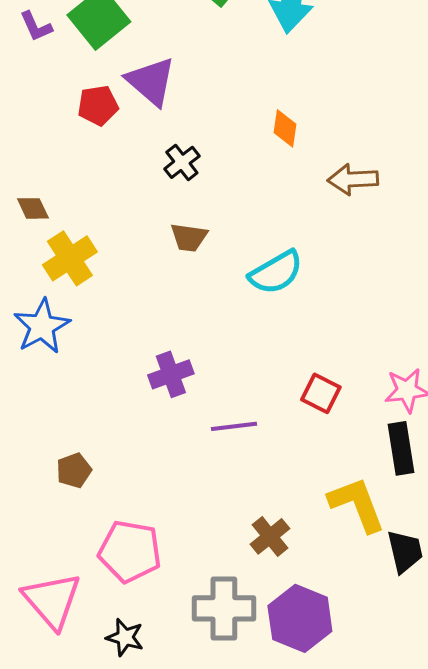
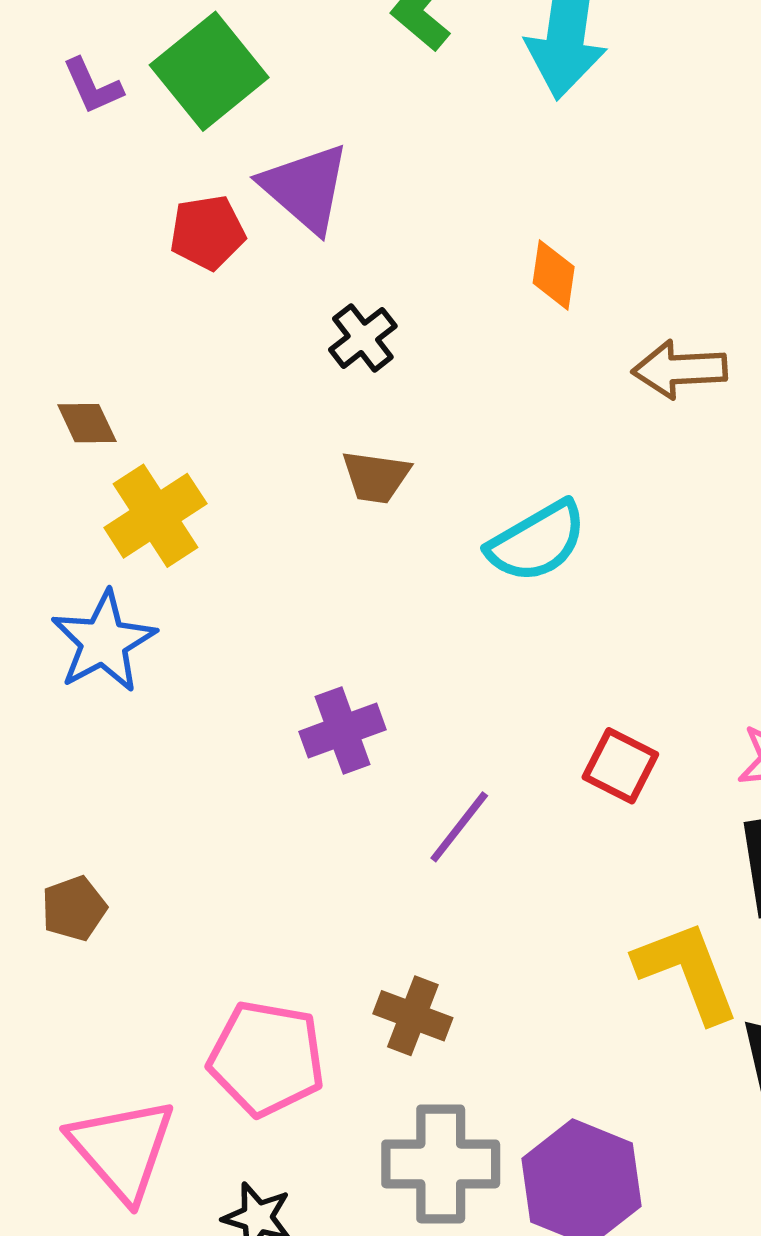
purple line: (234, 426) -> (459, 827), turned -45
brown pentagon: (74, 470) -> (74, 908), moved
brown cross: (270, 536) -> (413, 1016), moved, turned -30

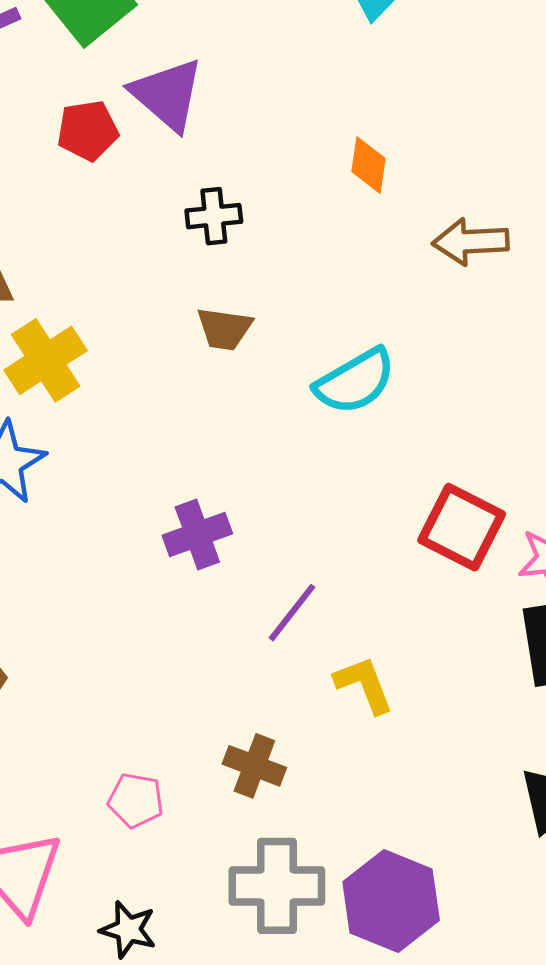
black cross: (363, 338) -> (214, 216), turned 32
red square: (620, 766) -> (462, 527), moved, size x1.4
yellow L-shape: (687, 971) -> (364, 685), moved, size x0.7
pink pentagon: (267, 1058) -> (136, 800), size x0.6

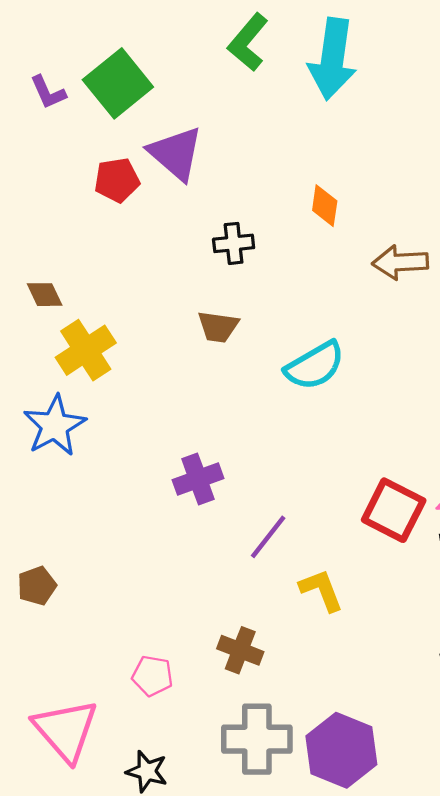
black cross: (214, 216) -> (234, 243), moved
red square: (462, 527) -> (394, 510), moved

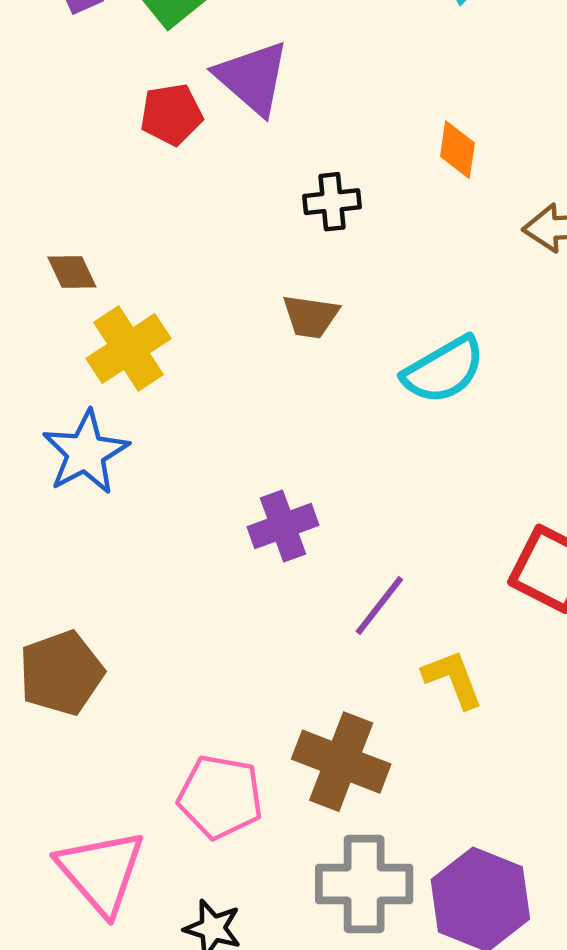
brown pentagon: (37, 586) -> (61, 673), size x1.6
brown cross: (240, 650) -> (341, 762), size x1.5
pink pentagon: (152, 676) -> (220, 797), size x1.5

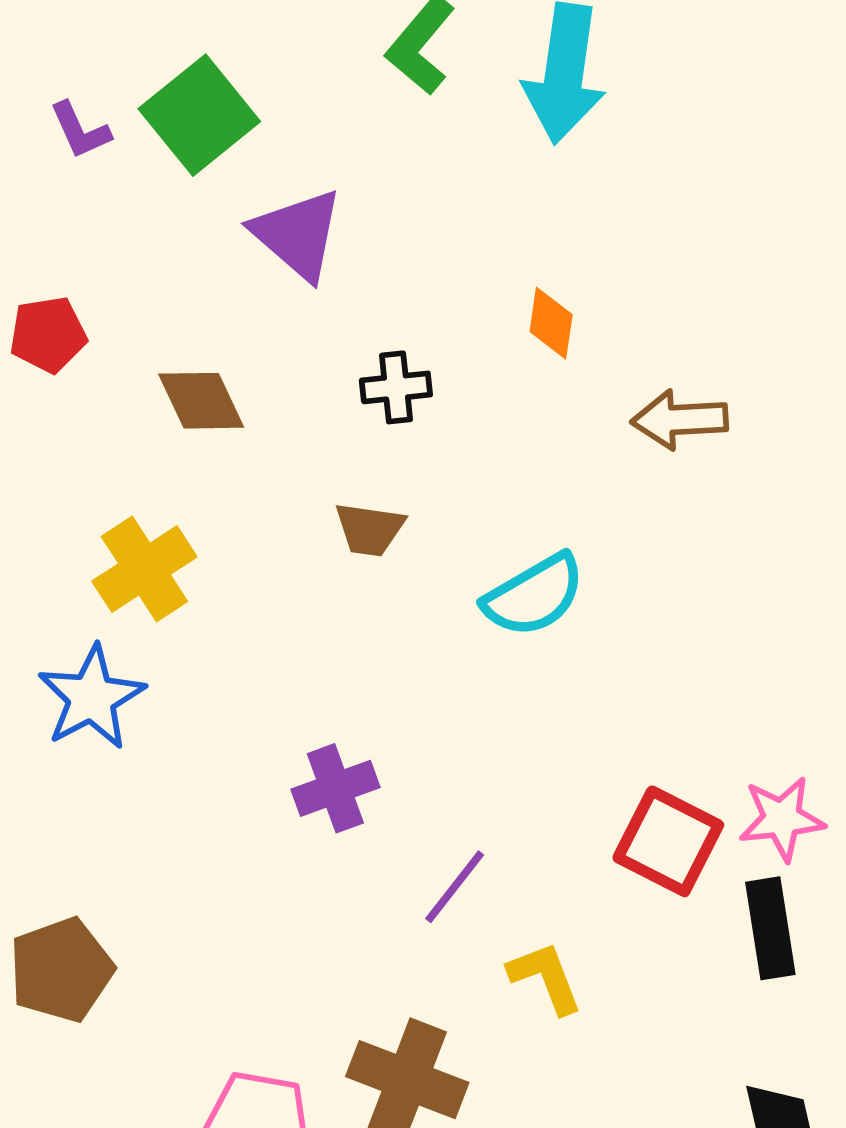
red pentagon: (171, 114) -> (48, 334), moved
brown diamond: (72, 272) -> (201, 401), moved, size x1.4

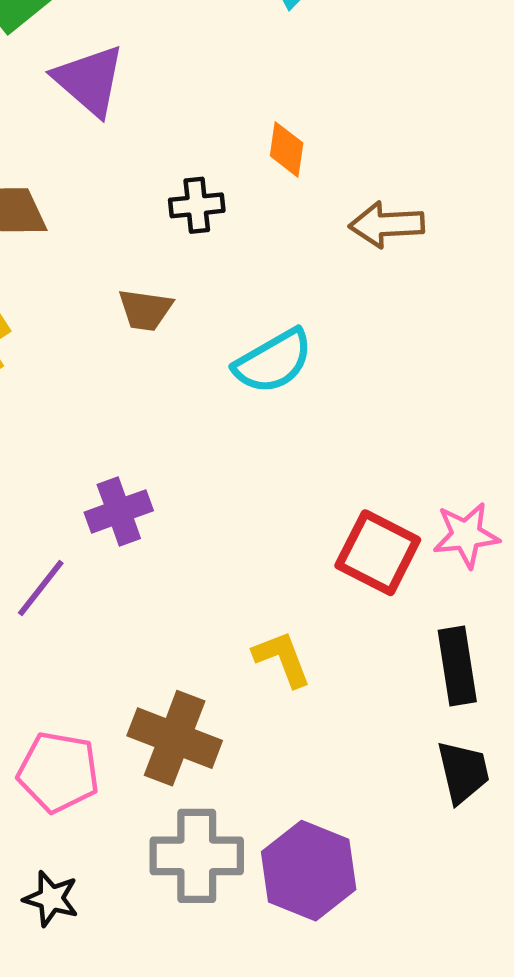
black cross: (396, 387) -> (197, 205), moved
purple line: (455, 887) -> (41, 588), moved
black rectangle: (770, 928) -> (457, 666), moved

